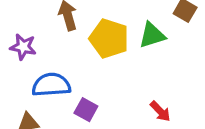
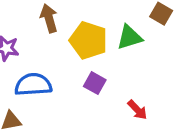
purple square: (86, 110) -> (95, 83), moved

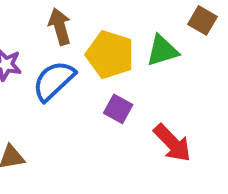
blue semicircle: (33, 85) -> (54, 81), moved, turned -39
red arrow: (137, 110) -> (172, 143), size x1.5

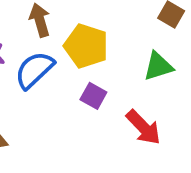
green triangle: (162, 51) -> (158, 66), moved

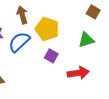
red arrow: (143, 127) -> (78, 73), turned -55

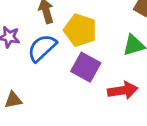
purple square: (51, 56) -> (86, 67), size x1.5

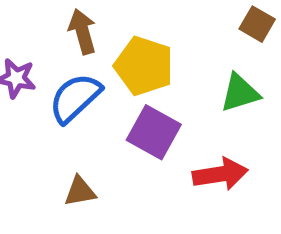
brown triangle: (13, 100) -> (80, 191), moved

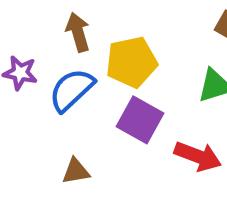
yellow pentagon: (144, 66) -> (131, 62), turned -30
red arrow: (220, 174) -> (198, 156), turned 30

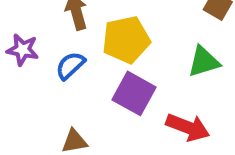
blue semicircle: (72, 90) -> (70, 66), size x0.7

